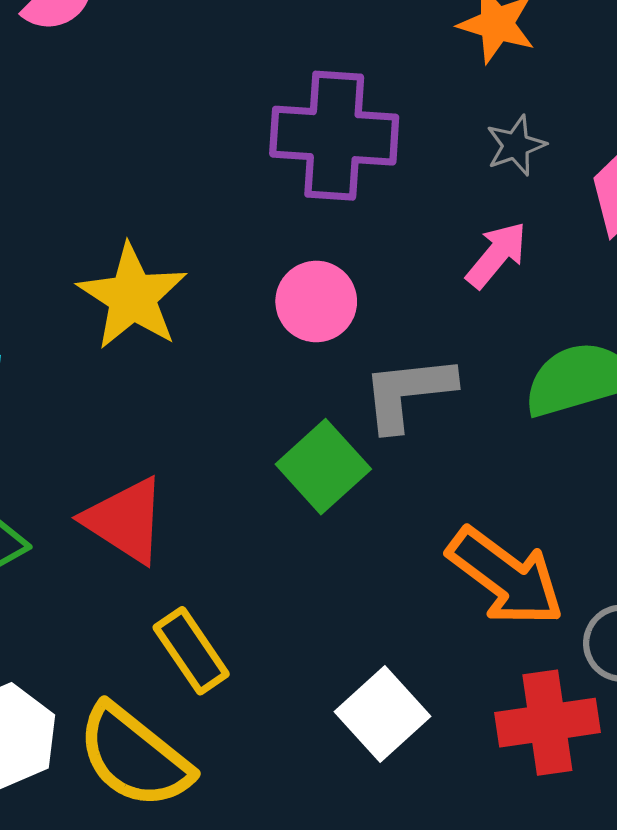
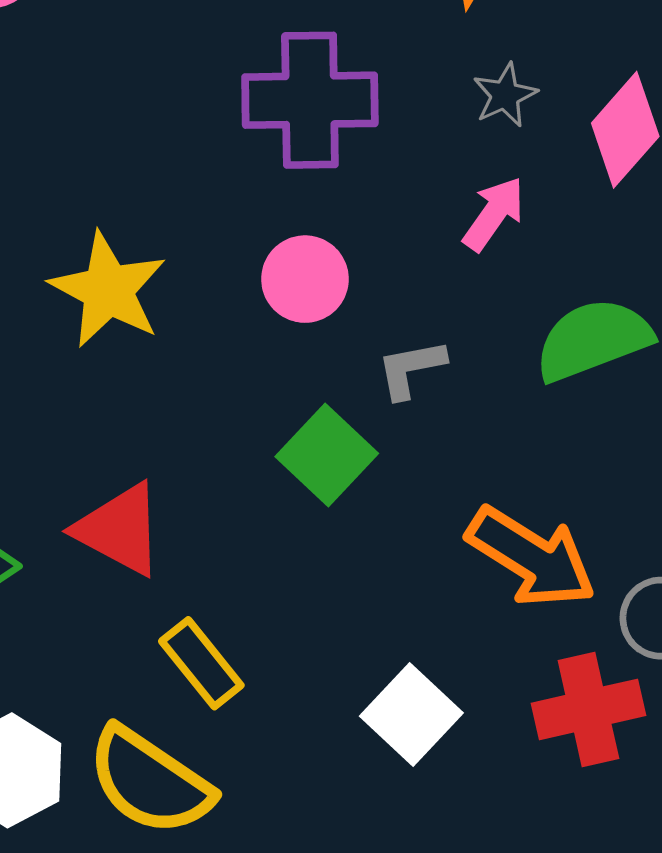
gray L-shape: (408, 393) -> (411, 369), size x0.7

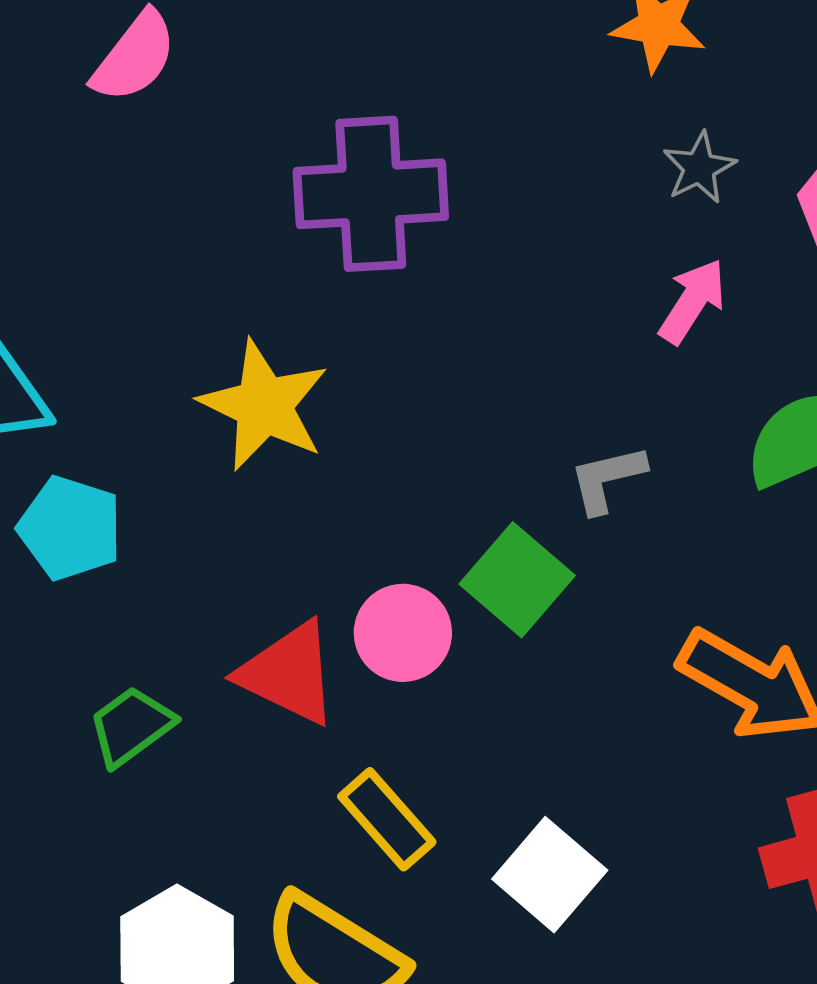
purple cross: (310, 100) -> (371, 194), moved
pink circle: (305, 279) -> (403, 633), moved
white square: (411, 714) -> (550, 875), moved

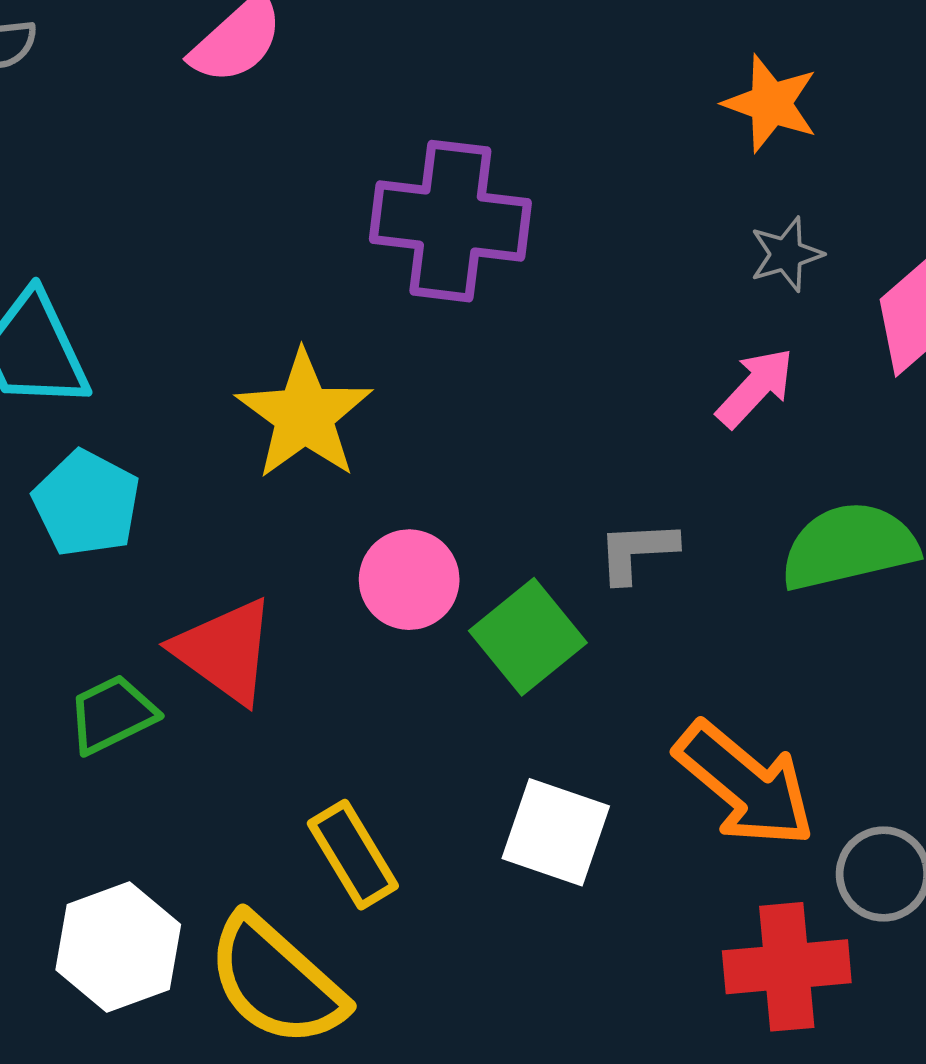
pink circle: (403, 633) -> (409, 580), moved
red triangle: (288, 673) -> (225, 651), moved
white square: (550, 875) -> (556, 832), moved, turned -32

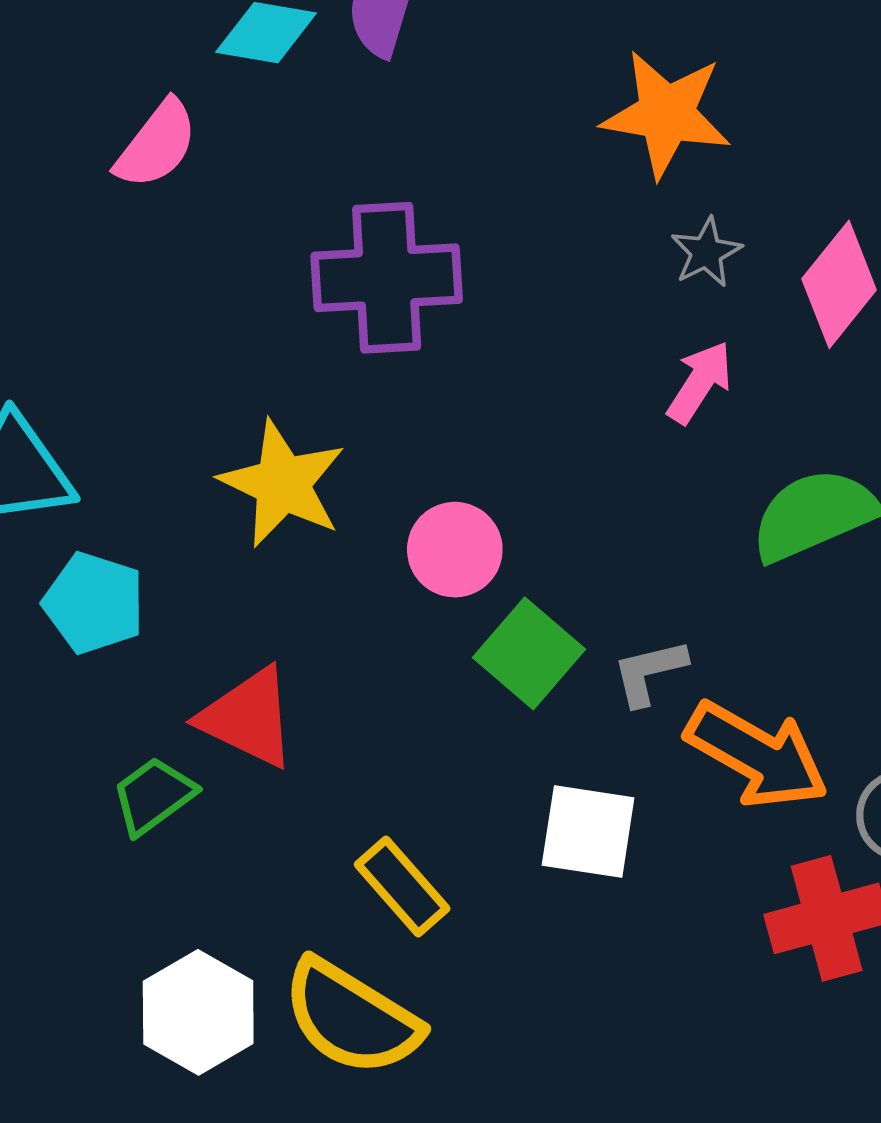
orange star: (771, 103) -> (666, 114), size x1.4
gray L-shape: (637, 551) -> (649, 672), moved
pink circle: (409, 580) -> (455, 550), moved

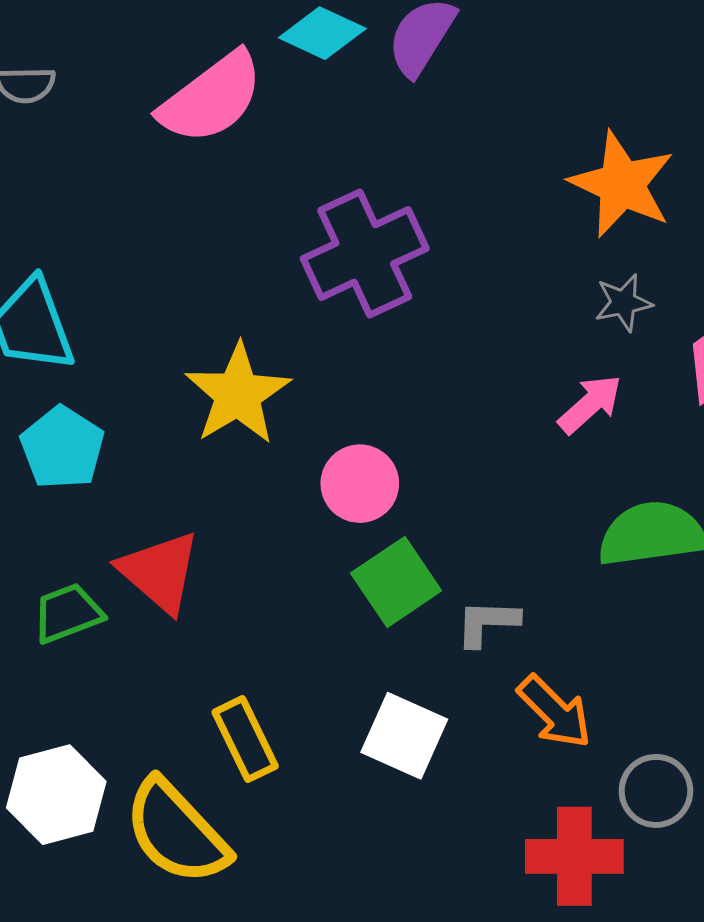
pink semicircle: (157, 144) -> (211, 98), size x1.4
purple cross: (387, 278) -> (365, 253), turned -37
orange arrow: (757, 755) -> (555, 712), size x0.7

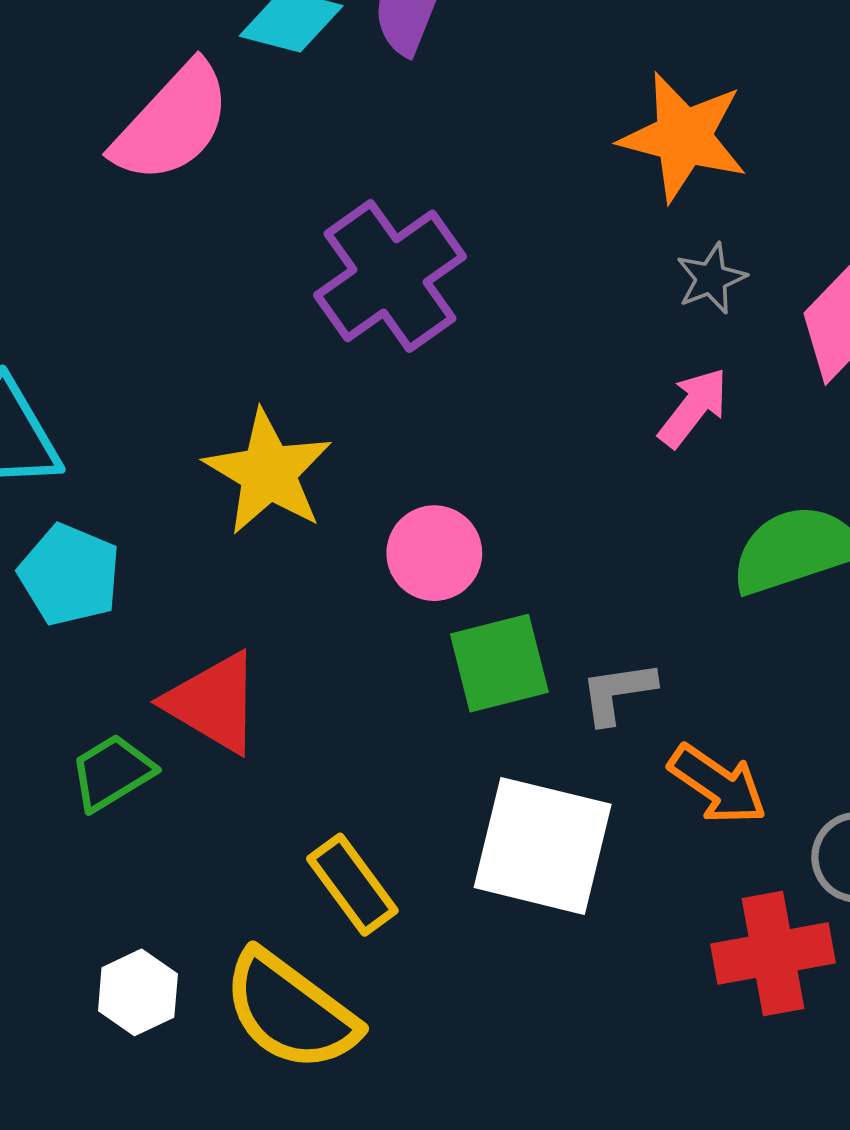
green square: (396, 582) -> (499, 663), turned 30
white square: (404, 736) -> (543, 846), size x1.4
white hexagon: (56, 795) -> (138, 992), size x0.7

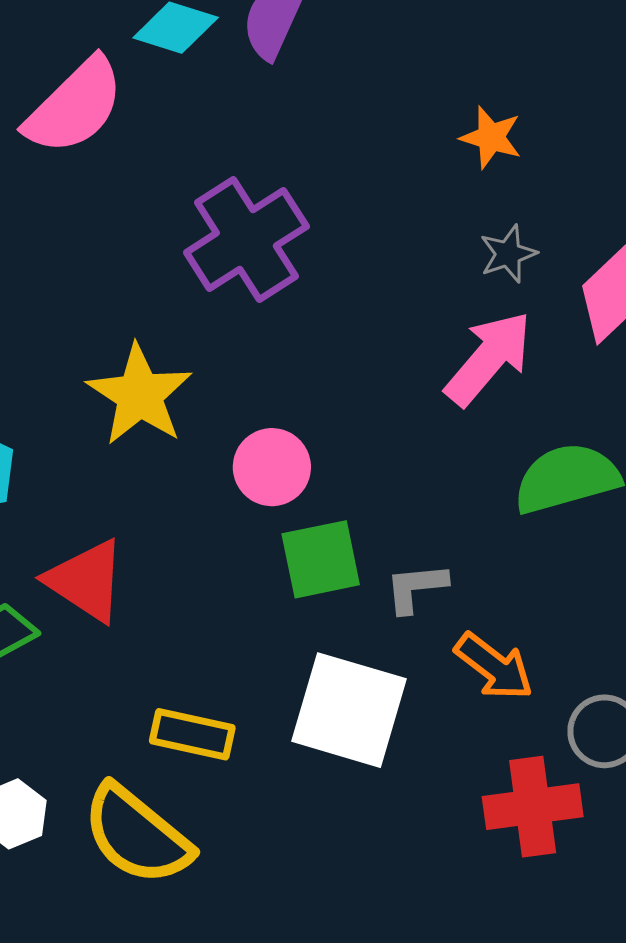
orange star: (683, 137) -> (491, 137), size x0.6
pink arrow: (693, 408) -> (489, 358), size x1.5
yellow rectangle: (352, 885) -> (192, 734), turned -44

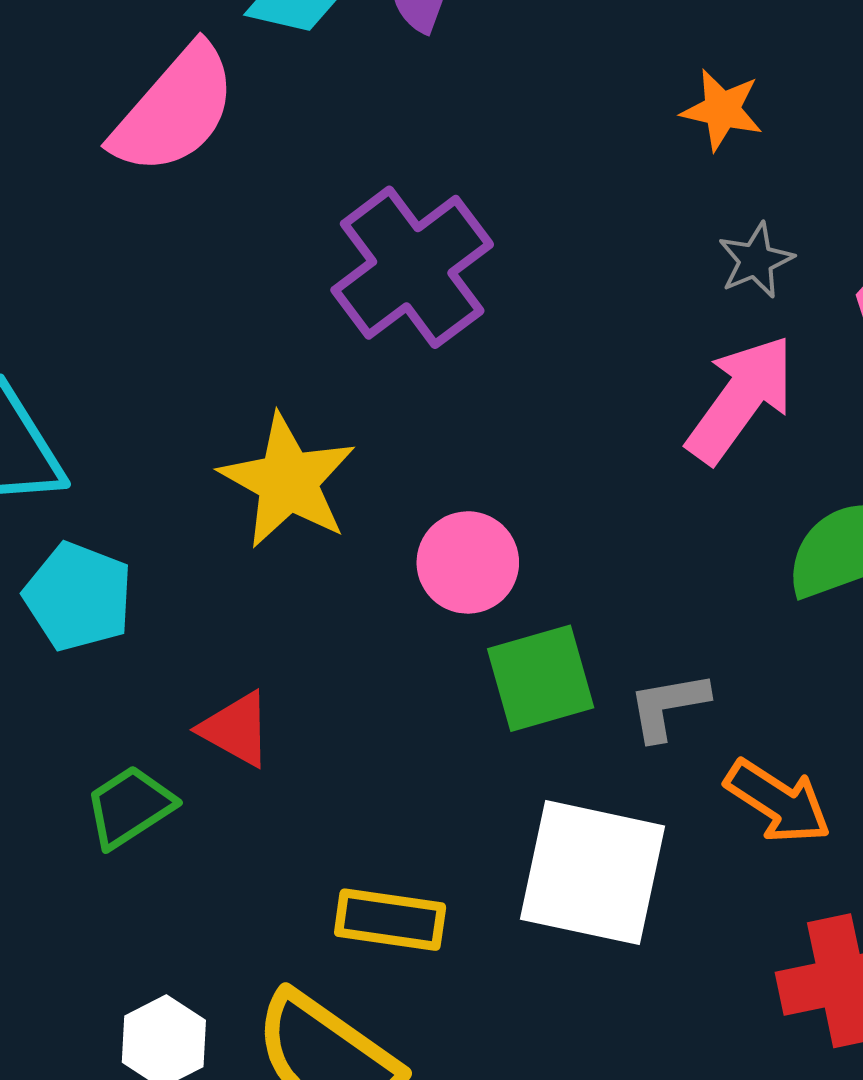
red triangle: (86, 581) -> (236, 729), size x0.7

